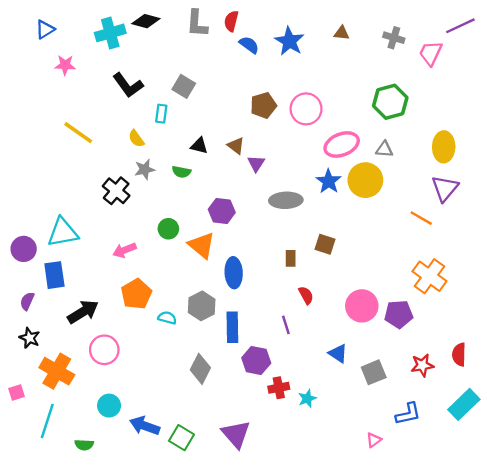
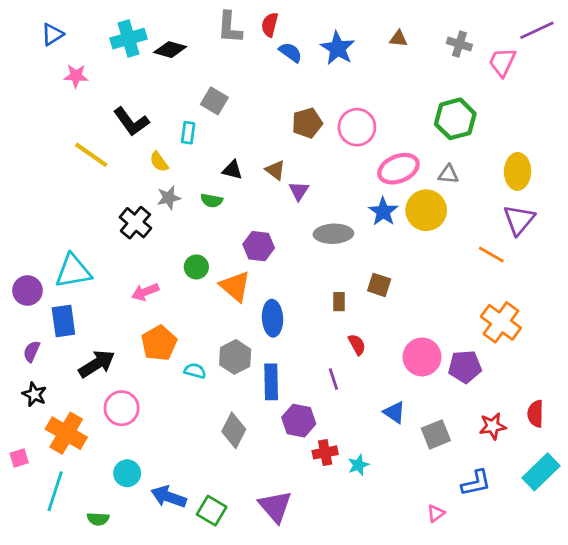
black diamond: (146, 21) -> (170, 50), moved
black L-shape: (128, 85) -> (131, 122), moved

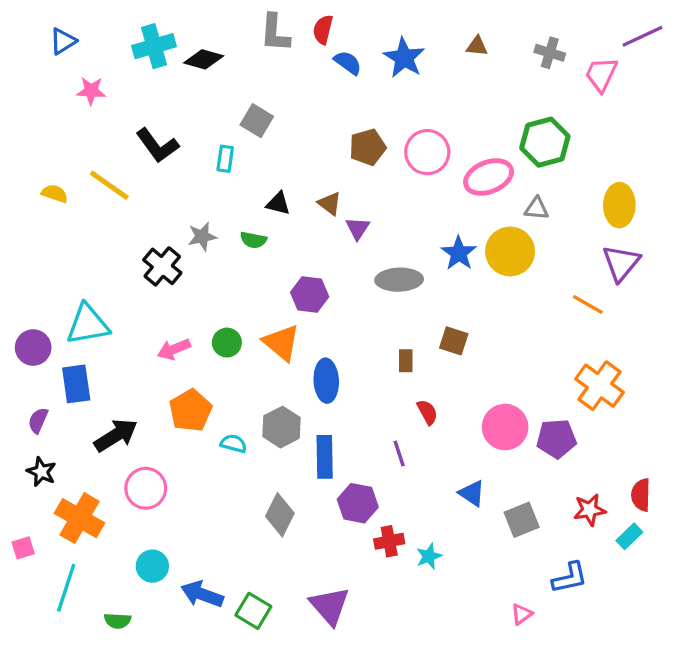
yellow semicircle: (159, 162) -> (55, 194), moved, turned 145
pink ellipse: (398, 169) -> (489, 177), moved
green circle: (196, 267) -> (227, 343), moved
cyan rectangle: (541, 472) -> (629, 536), moved, size x0.6

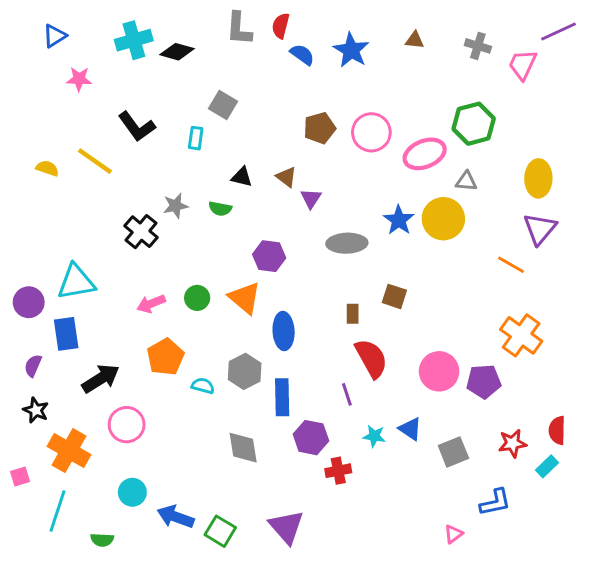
red semicircle: (427, 412) -> (371, 358), size x1.8
gray diamond: (280, 515) -> (243, 448), turned -36
cyan star: (429, 556) -> (374, 436), moved, turned 30

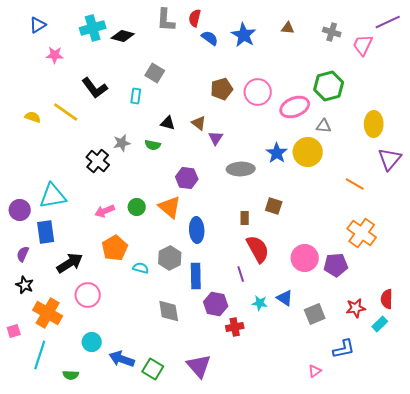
purple triangle: (540, 229) -> (390, 159), moved

